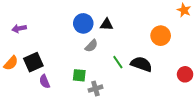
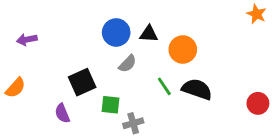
orange circle: (161, 36) -> (183, 49), moved
black square: (33, 62) -> (82, 82), moved

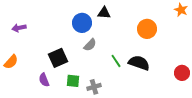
black triangle: (149, 34) -> (104, 13), moved
orange circle: (183, 49) -> (147, 29), moved
green square: (110, 105) -> (73, 81), moved

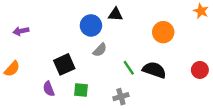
red circle: (182, 73) -> (200, 70), moved
gray cross: (94, 87) -> (121, 97), moved

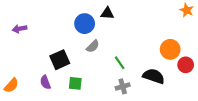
orange circle: (163, 32) -> (170, 49), moved
orange semicircle: (12, 69) -> (11, 85), moved
black semicircle: (154, 70) -> (154, 76), moved
gray cross: (121, 97) -> (123, 86), moved

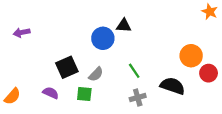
black triangle: (107, 13) -> (124, 26), moved
blue circle: (85, 24) -> (103, 38), moved
gray semicircle: (93, 46) -> (96, 74), moved
purple semicircle: (45, 82) -> (51, 93), turned 136

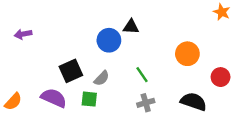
orange circle: (191, 56) -> (187, 54), moved
black semicircle: (173, 86) -> (194, 102), moved
purple semicircle: (51, 93) -> (54, 98), size x1.5

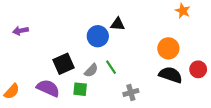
orange star: (222, 12) -> (183, 11), moved
green line: (142, 75) -> (111, 67), moved
black semicircle: (194, 102) -> (171, 75), moved

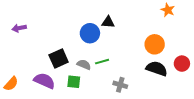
green line: (111, 67) -> (102, 62), turned -72
gray semicircle: (91, 70) -> (84, 65), turned -112
gray cross: (131, 92) -> (120, 85), turned 32

